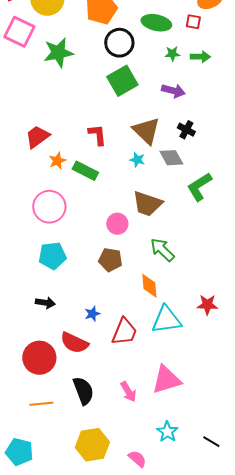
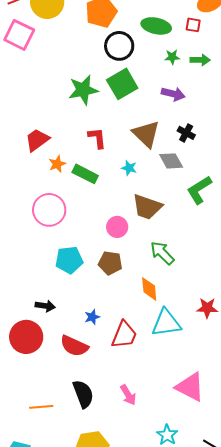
green star: (58, 53) -> (83, 90), moved
cyan star: (137, 160) -> (129, 168), moved
cyan pentagon: (52, 256) -> (69, 260), moved
red circle: (39, 358) -> (26, 337), moved
pink triangle: (166, 380) -> (190, 387), moved, turned 44

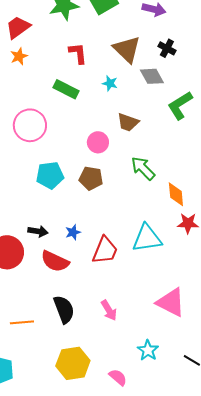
red trapezoid: (37, 140) -> (18, 27), moved
orange star: (57, 164) -> (19, 56), moved
brown trapezoid: (147, 207) -> (128, 122), size x0.7
orange diamond: (149, 289) -> (176, 194), moved
black arrow: (45, 306) -> (38, 231), moved

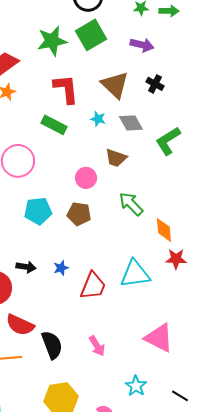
red L-shape: (78, 53) -> (66, 89), size x1.4
gray diamond: (152, 76) -> (131, 123), moved
red semicircle: (55, 261) -> (20, 325), moved

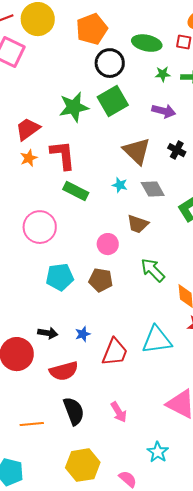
red L-shape: (66, 89) -> (63, 155), moved
red semicircle: (20, 325) -> (64, 371), moved, turned -40

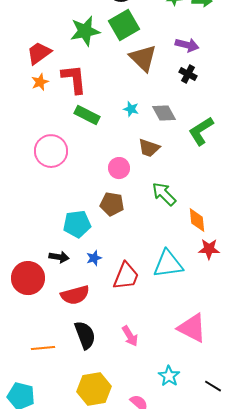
purple arrow: (164, 111) -> (187, 45), moved
brown triangle: (137, 151) -> (143, 58), moved
cyan pentagon: (60, 277) -> (77, 224), moved

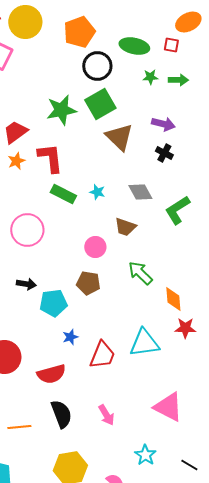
cyan star: (131, 109) -> (97, 192), moved
black arrow: (59, 257) -> (26, 284), moved

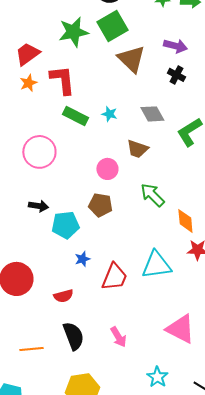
red semicircle: (51, 374) -> (63, 296), size x0.7

